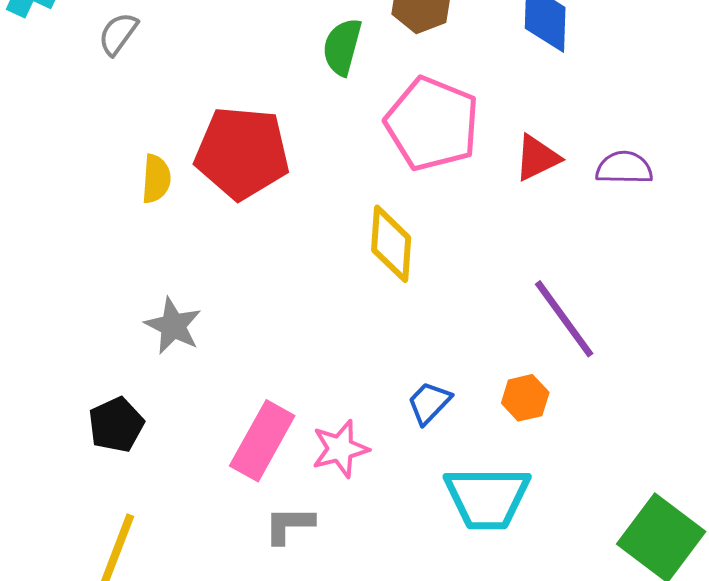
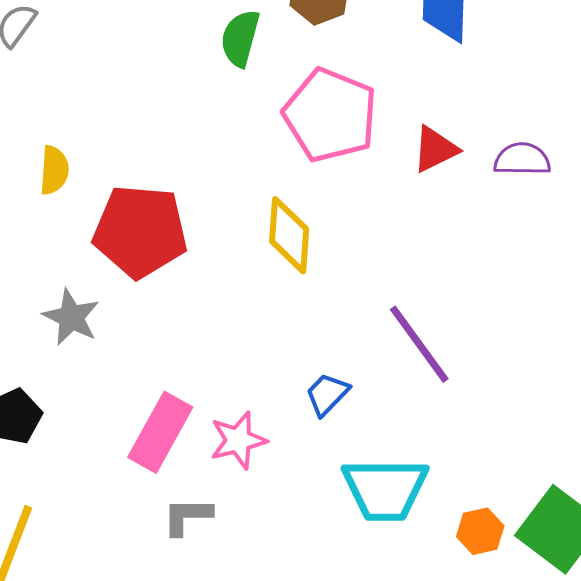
red pentagon: (242, 153) -> (140, 231), moved
purple line: (564, 319) -> (419, 344), moved
orange hexagon: (525, 398) -> (480, 531), moved

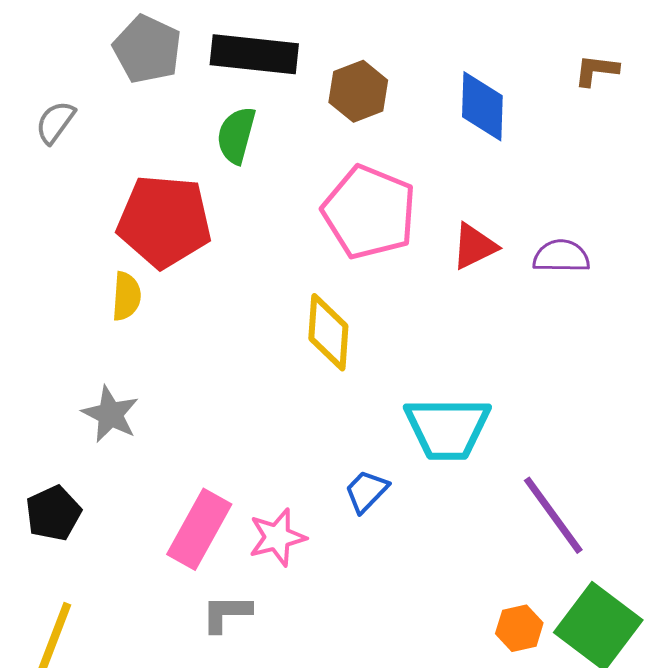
green semicircle: (240, 38) -> (236, 135), moved
yellow semicircle: (54, 170) -> (126, 296), moved
red pentagon: (140, 231) -> (164, 221), moved
purple line: (419, 344) -> (553, 515), moved
cyan trapezoid: (385, 489) -> (447, 428), moved

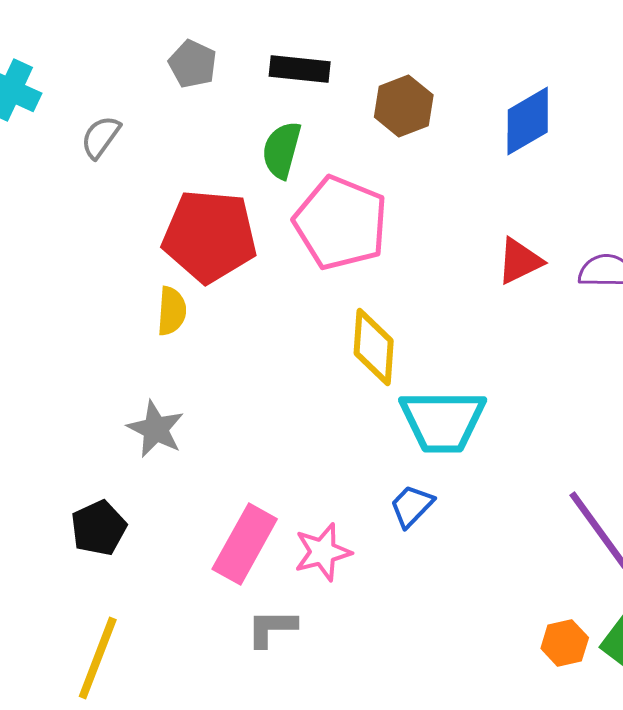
gray pentagon: (147, 49) -> (193, 64), size x0.7
black rectangle: (254, 54) -> (300, 69), size x0.7
blue diamond: (482, 106) -> (528, 121), turned 58
pink pentagon: (369, 212) -> (341, 223), moved
cyan trapezoid: (447, 428) -> (443, 421), moved

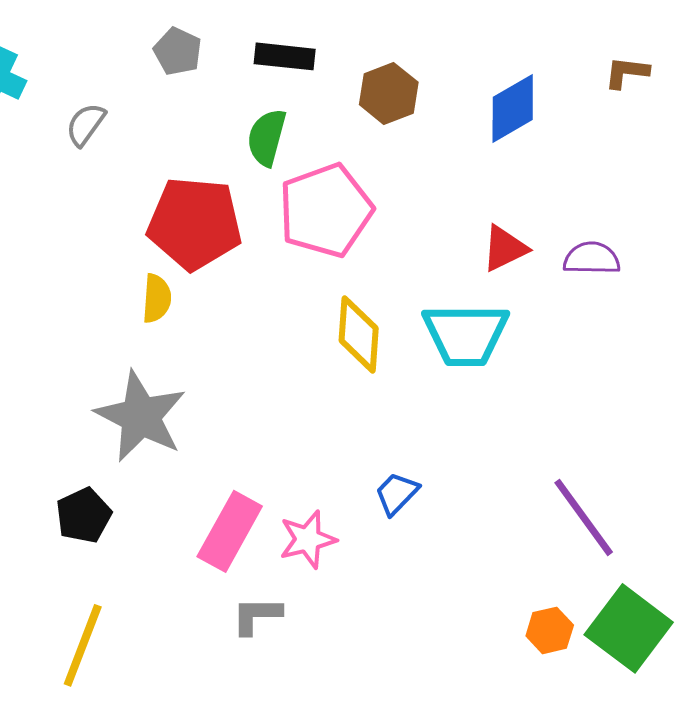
pink pentagon: (341, 223) -> (326, 210), turned 30
cyan trapezoid: (443, 421) -> (466, 334), moved
gray star: (156, 429) -> (141, 416), size x1.6

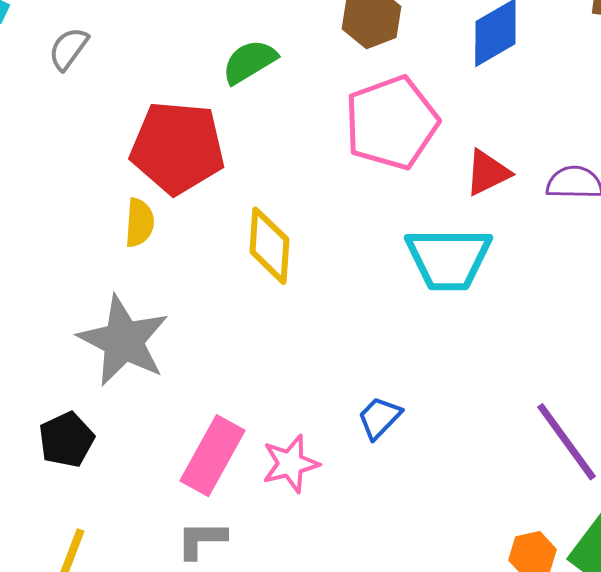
green semicircle: (267, 137) -> (249, 62), turned 44
pink pentagon: (326, 210) -> (391, 123), moved
yellow diamond: (359, 334) -> (269, 246), moved
gray L-shape: (257, 615) -> (201, 540), moved

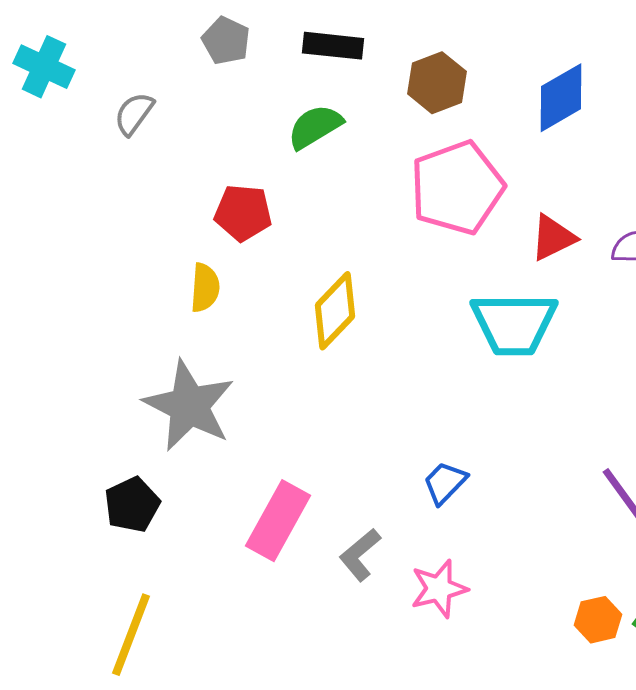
red pentagon: (177, 148) -> (243, 213), size x0.6
yellow diamond: (269, 246) -> (335, 311), turned 40
pink star: (290, 464) -> (439, 589), moved
gray L-shape: (201, 540) -> (360, 555), moved, turned -40

